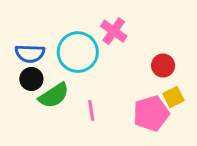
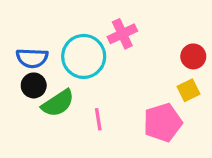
pink cross: (114, 31) -> (122, 34), turned 30
red circle: (163, 66) -> (193, 56), moved
yellow square: (174, 97) -> (188, 90), moved

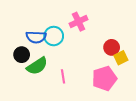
cyan circle: (84, 56) -> (54, 36), size x0.7
red circle: (193, 56) -> (112, 47), moved
blue semicircle: (32, 58) -> (36, 37), moved

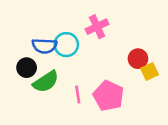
pink pentagon: (104, 78) -> (109, 96), moved, turned -30

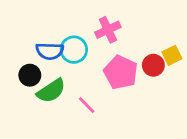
yellow square: (150, 71) -> (172, 55), moved
pink line: (78, 95) -> (87, 105), turned -36
pink pentagon: (109, 96) -> (121, 72), moved

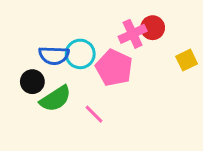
pink cross: (108, 30) -> (133, 34), moved
red circle: (153, 65) -> (153, 28), moved
pink pentagon: (121, 72) -> (114, 68), moved

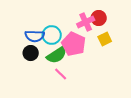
yellow square: (187, 60) -> (105, 39), moved
black circle: (32, 82) -> (31, 53), moved
green semicircle: (55, 99) -> (57, 55), moved

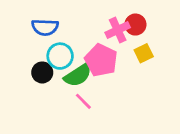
cyan circle: (52, 35) -> (60, 56), moved
blue semicircle: (35, 36) -> (45, 27), moved

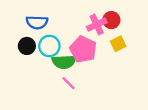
black circle: (42, 72) -> (27, 46), moved
green semicircle: (78, 75) -> (64, 62), turned 30

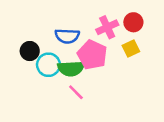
red circle: (111, 20) -> (133, 22), moved
blue semicircle: (37, 22) -> (67, 36), moved
cyan circle: (49, 46) -> (48, 65), moved

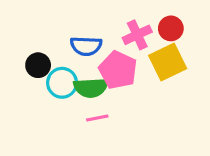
yellow square: (131, 49) -> (168, 62), size x1.6
pink line: (76, 92) -> (97, 118), turned -56

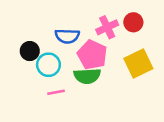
yellow square: (168, 62) -> (138, 63), moved
green semicircle: (91, 88) -> (87, 76), moved
pink line: (97, 118) -> (56, 92), moved

